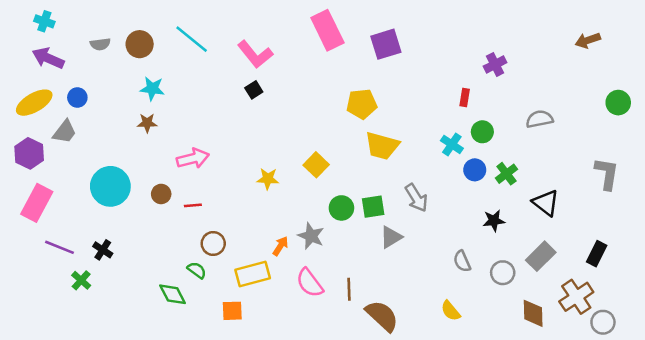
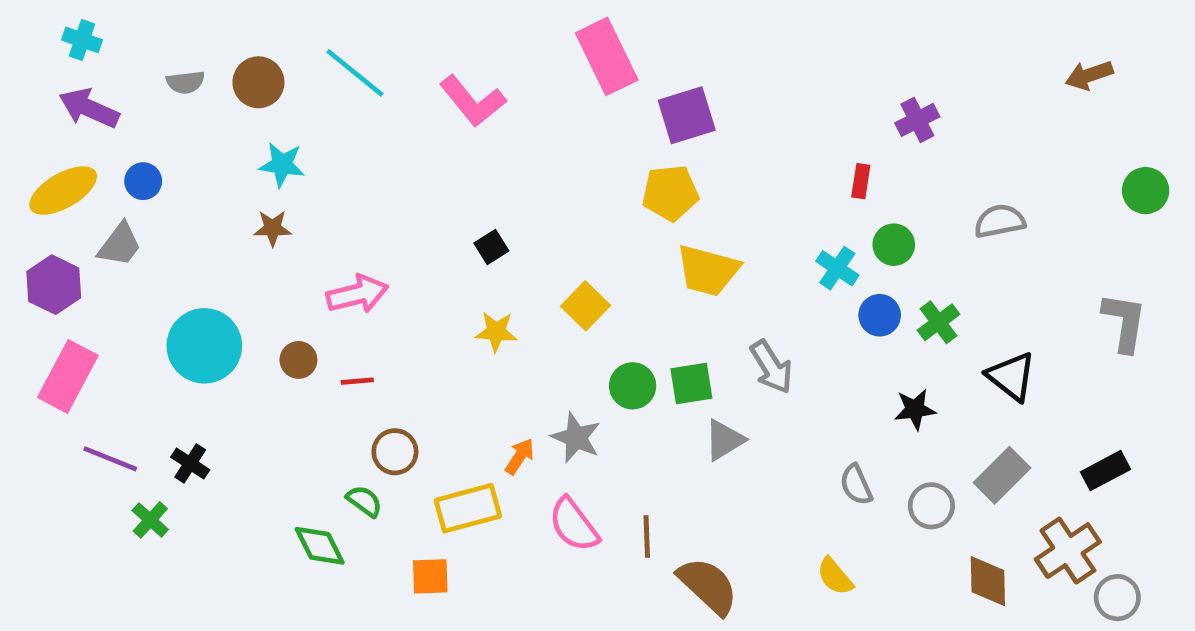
purple square: (386, 44) -> (687, 115), moved
black square: (254, 90) -> (491, 247), moved
black rectangle: (597, 254) -> (1106, 471), turned 35

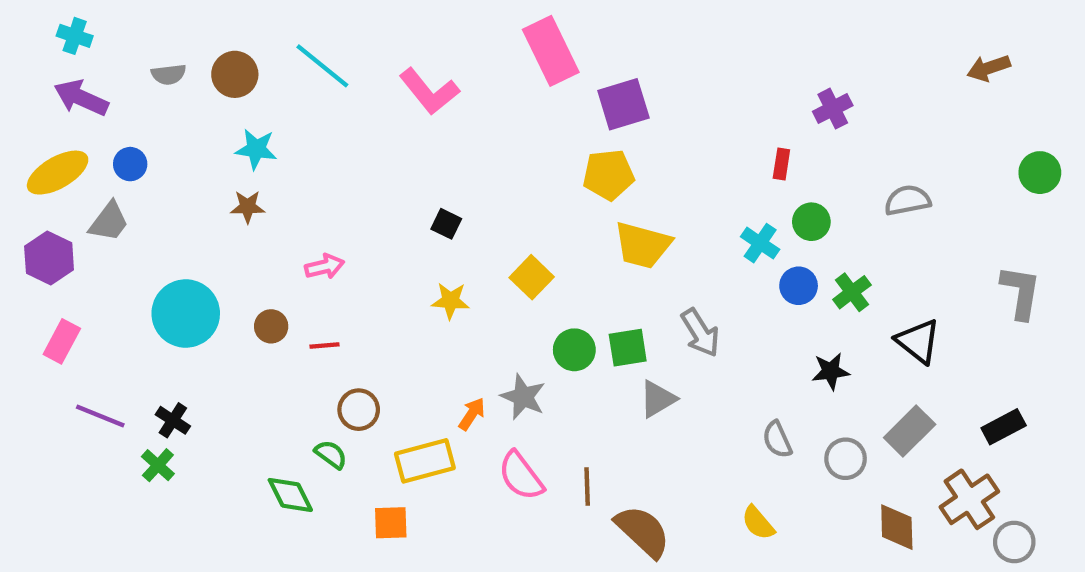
black square: (491, 247) -> (446, 224), turned -32
pink arrow: (357, 294) -> (324, 267), size x0.7
pink rectangle: (68, 376) -> (62, 341), size x0.7
green cross: (150, 520) -> (158, 465), moved

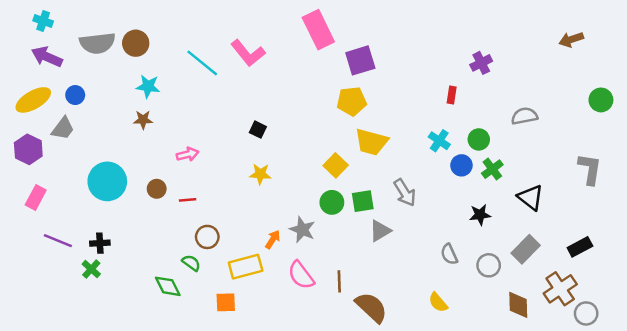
cyan line: (322, 66) -> (202, 63), moved
gray semicircle: (169, 74) -> (97, 43), size x1.8
green circle: (811, 222) -> (479, 139), moved
yellow square: (532, 277) -> (336, 165), moved
black cross: (173, 420) -> (100, 243), turned -36

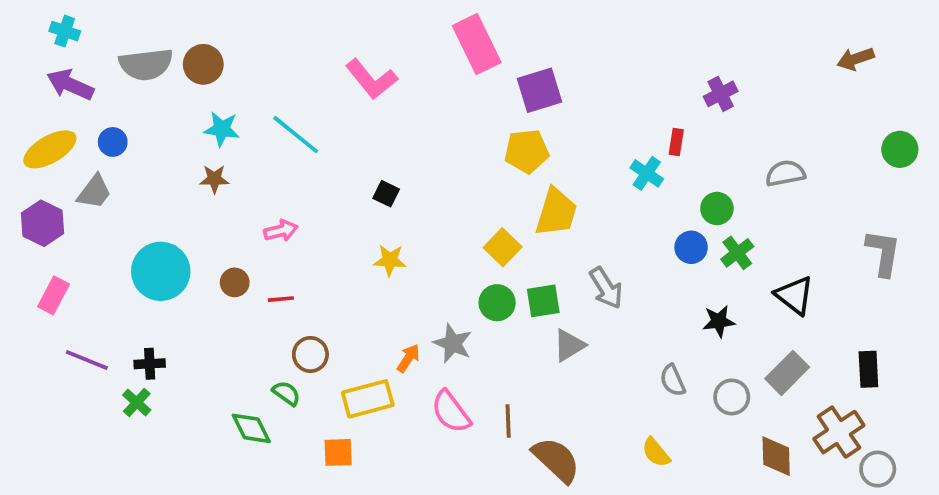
cyan line: (202, 63) -> (296, 135), moved
cyan cross: (439, 141) -> (647, 173), moved
yellow trapezoid: (371, 142) -> (556, 212), turned -88
black rectangle: (580, 247) -> (868, 369), turned -65

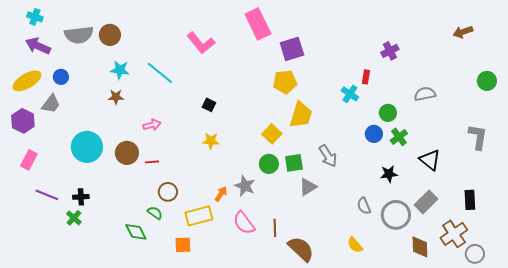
brown circle: (235, 282) -> (127, 153), size x1.5
gray circle: (732, 397) -> (396, 215), size x1.5

